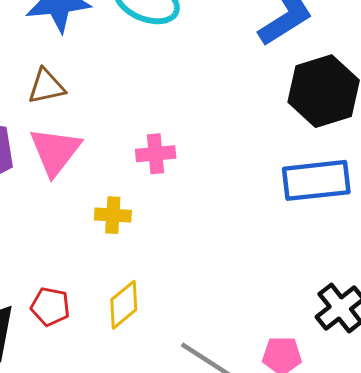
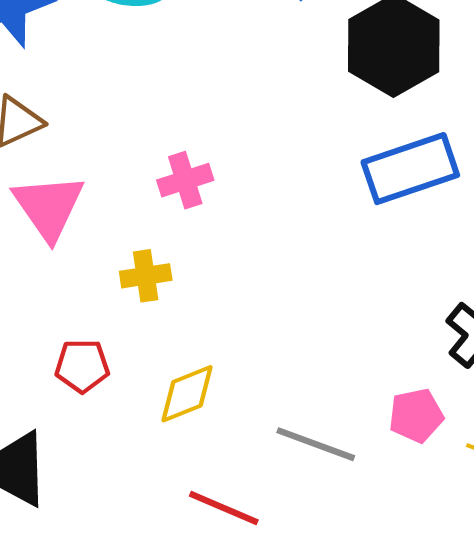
yellow diamond: (124, 305) -> (187, 394), turned 30
red pentagon: (50, 307) -> (82, 366), moved

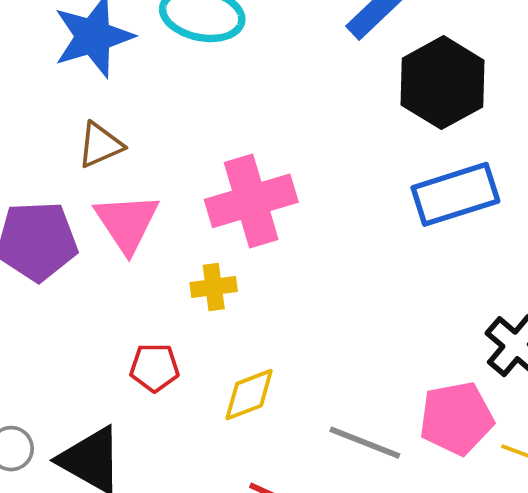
pink cross: (185, 180) -> (251, 201), size x1.8
pink pentagon: (416, 416) -> (456, 418), size x1.5

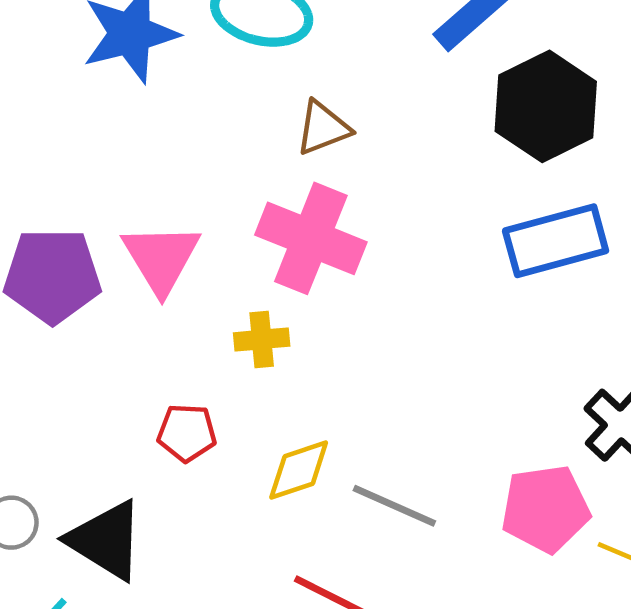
brown triangle: (100, 145) -> (323, 128), moved
pink cross: (251, 201) -> (311, 238), turned 36
gray line: (365, 443) -> (394, 506), moved

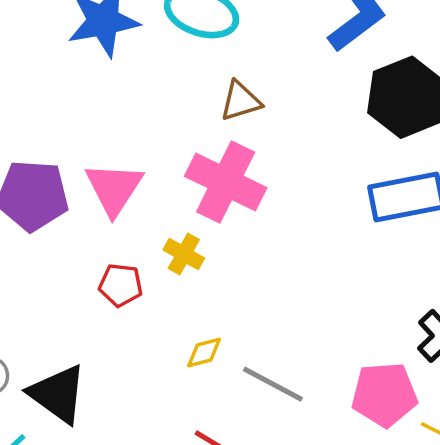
yellow cross: (262, 339) -> (184, 254), turned 30
red pentagon: (187, 433) -> (121, 285), moved
yellow diamond: (299, 470) -> (204, 352), size x0.7

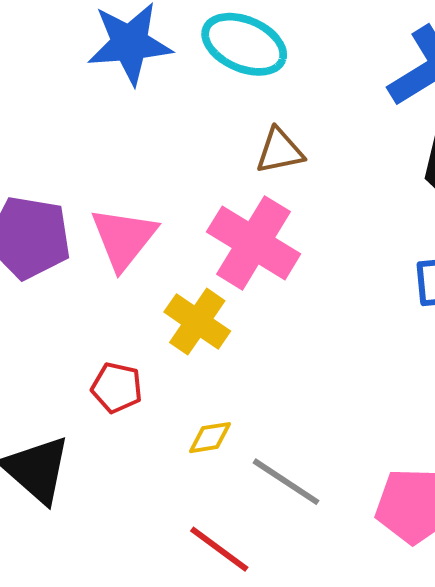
yellow cross: (184, 254) -> (197, 322), size x1.4
red pentagon: (121, 285) -> (117, 388), moved

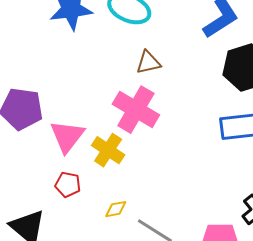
pink triangle: (124, 238) -> (67, 136), moved

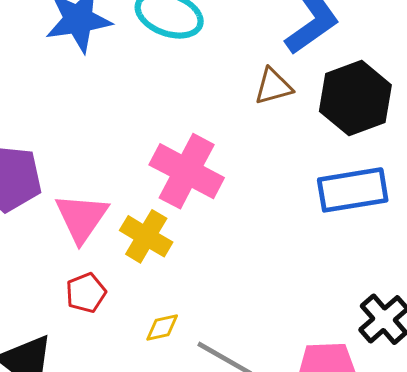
brown triangle: (148, 62) -> (273, 86), moved
red pentagon: (68, 185) -> (86, 293), turned -30

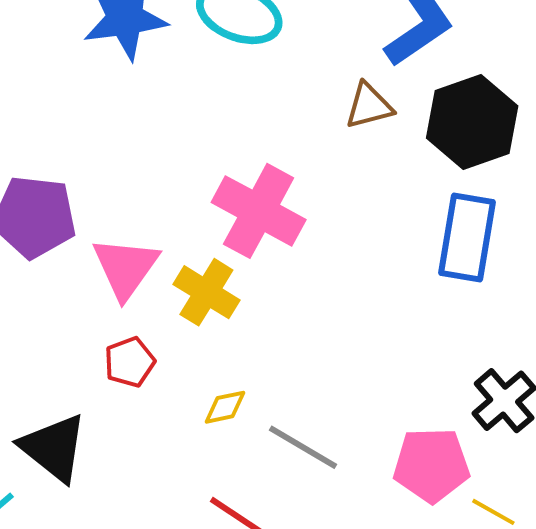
blue rectangle: (353, 190) -> (467, 237), turned -72

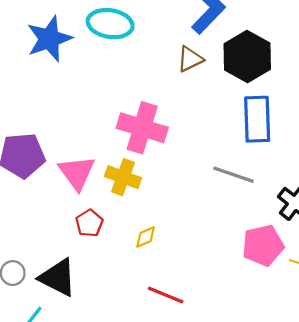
gray line: (303, 447) -> (233, 175), moved

